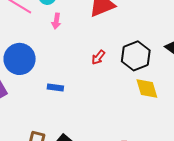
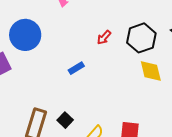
blue rectangle: (55, 87) -> (76, 68), moved, turned -42

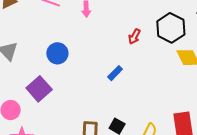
blue circle: (25, 35) -> (57, 53), size x0.7

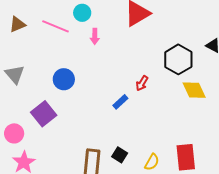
red arrow: (134, 37) -> (142, 83), moved

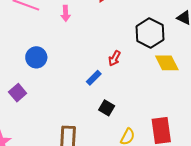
purple square: (44, 114) -> (18, 93), size x0.7
black square: (120, 155) -> (107, 108), moved

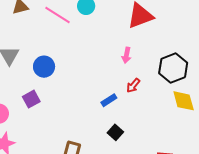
pink arrow: (66, 13) -> (126, 55), moved
blue circle: (36, 57) -> (44, 67), moved

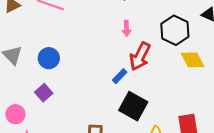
red arrow: (133, 85) -> (140, 56), size x1.8
black square: (115, 132) -> (133, 106), size x1.8

